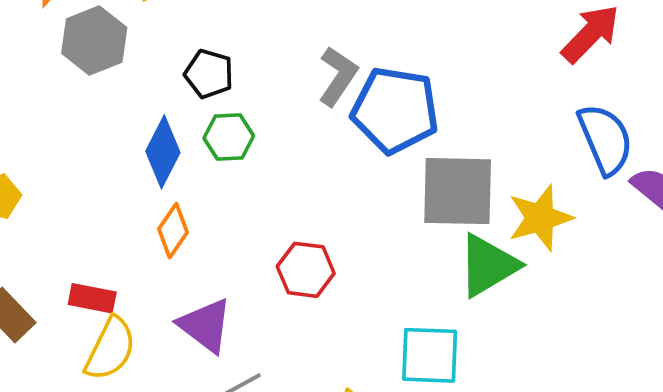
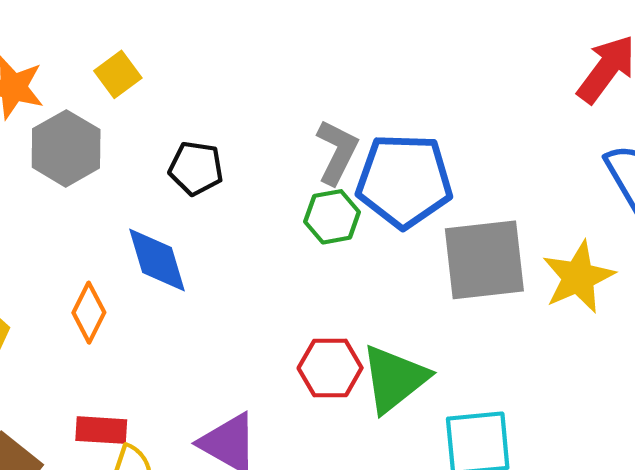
green hexagon: (229, 137) -> (332, 217), moved
blue diamond: (163, 152) -> (157, 260), turned -36
orange diamond: (173, 231) -> (89, 313), moved
green triangle: (488, 265) -> (394, 379), moved

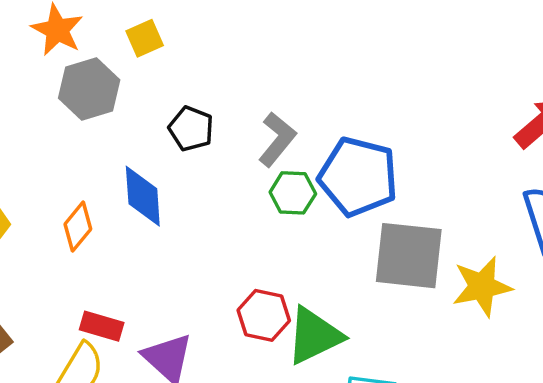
gray L-shape: (337, 152) -> (277, 139), moved
red rectangle: (101, 430) -> (102, 326), moved

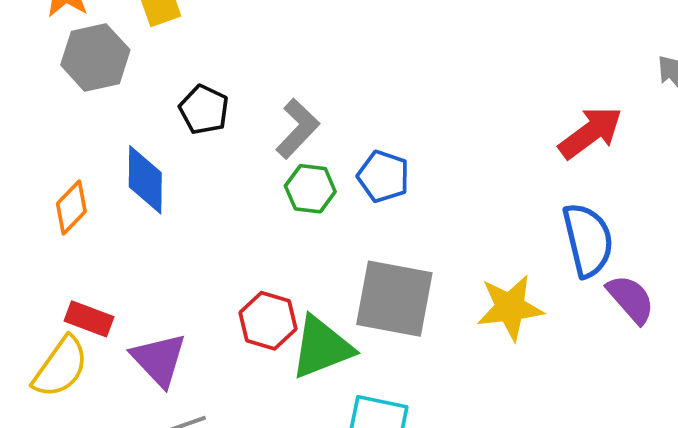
blue pentagon: (358, 177) -> (383, 176), size x0.6
gray square: (409, 256) -> (394, 299), moved

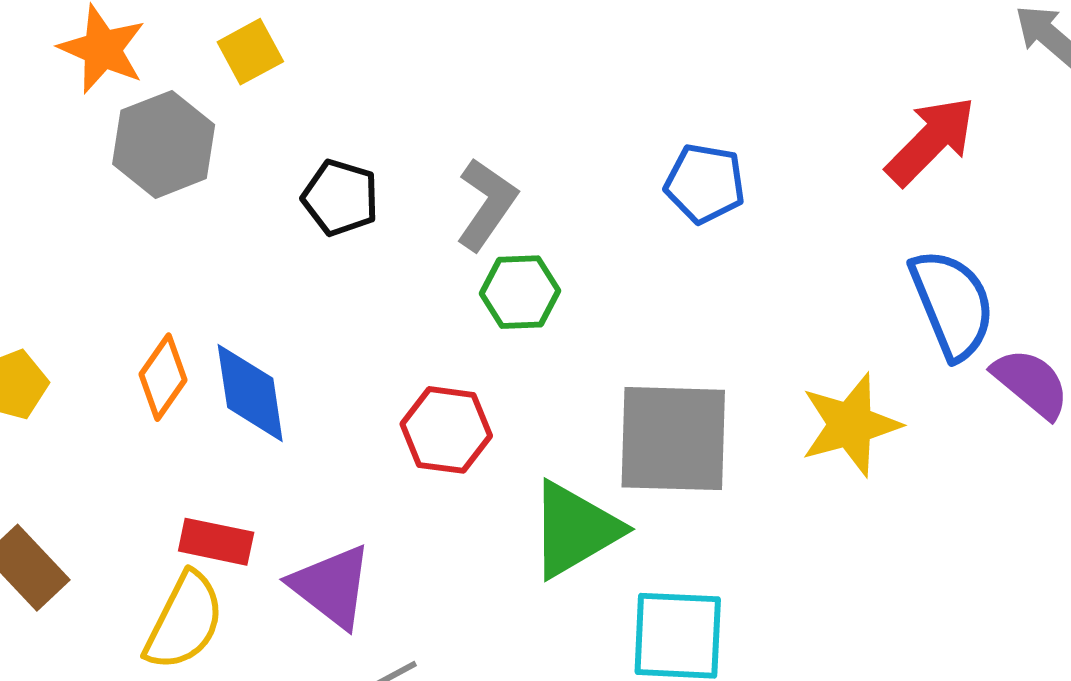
blue pentagon: (383, 176) -> (705, 183), moved
blue diamond: (145, 180) -> (250, 393), moved
red hexagon: (268, 321) -> (446, 430), moved

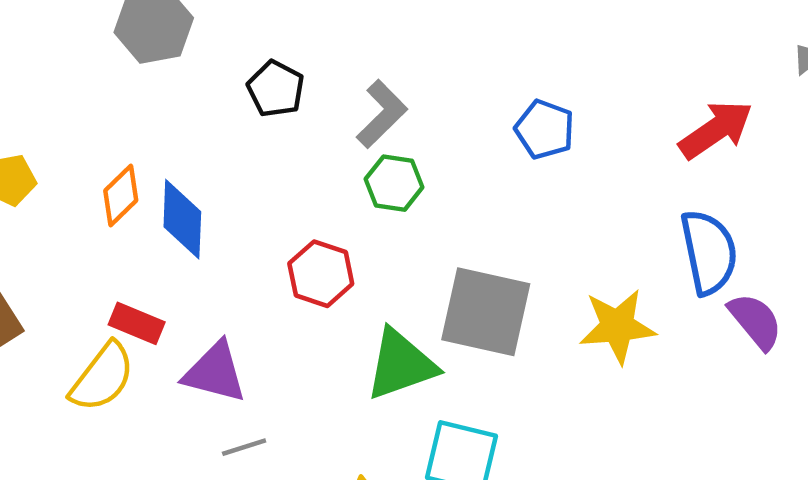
purple triangle: (331, 586) -> (215, 372), turned -34

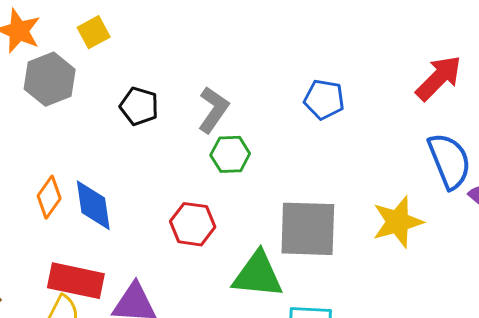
red rectangle: (137, 323) -> (76, 281), size x1.5
green triangle: (401, 365) -> (258, 275), turned 36

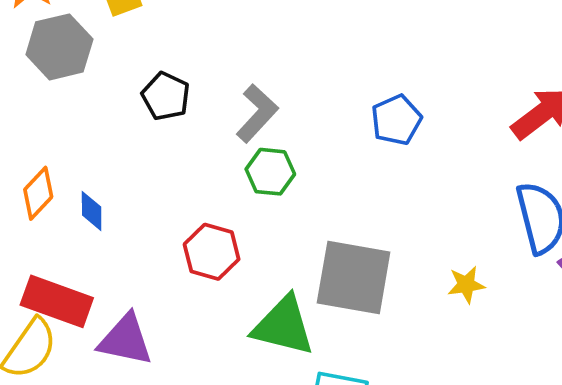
blue pentagon: (324, 99) -> (396, 120), turned 30
blue diamond: (93, 205) -> (92, 211), size x0.6
yellow star: (398, 222) -> (466, 285), size x0.6

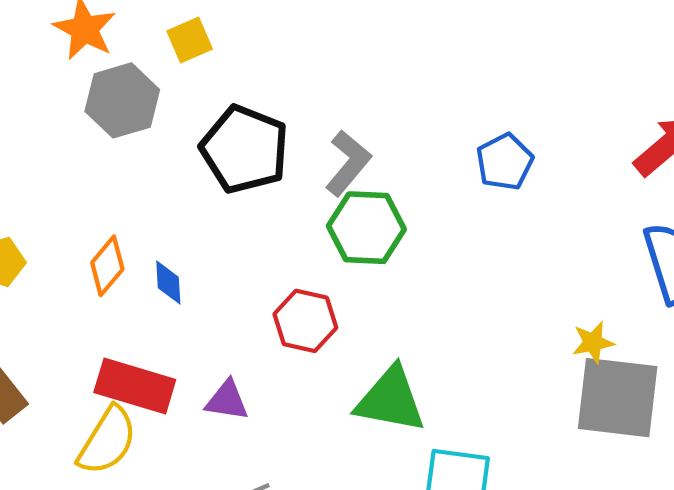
black pentagon: (166, 96) -> (245, 149), size x1.6
green hexagon: (270, 172) -> (366, 228), size x1.4
gray square: (354, 277) -> (618, 398), moved
purple triangle: (125, 340) -> (227, 400), moved, size x0.7

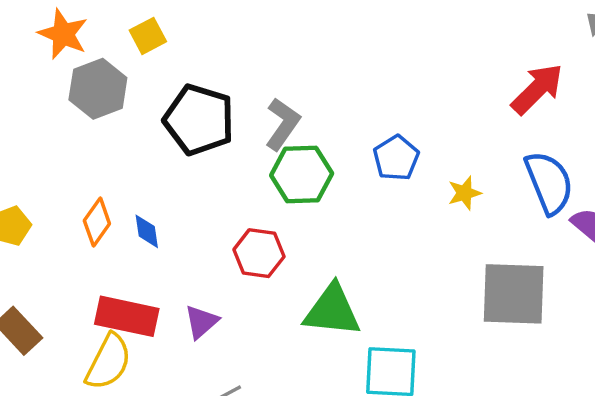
blue pentagon: (505, 162) -> (396, 158), moved
yellow star: (593, 342) -> (465, 193), moved
purple triangle: (227, 400) -> (201, 322), turned -45

